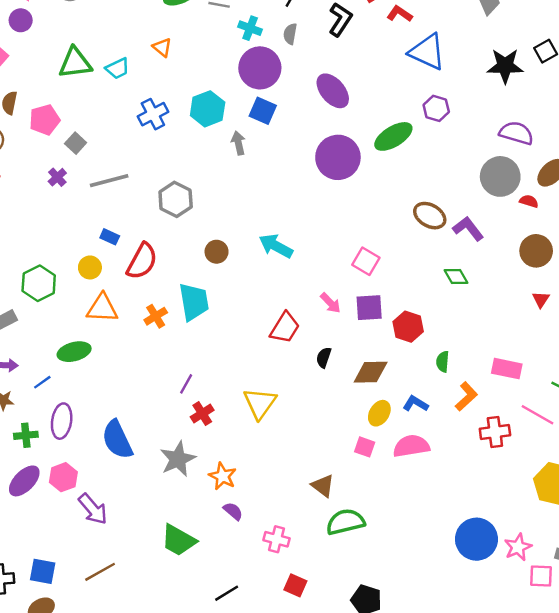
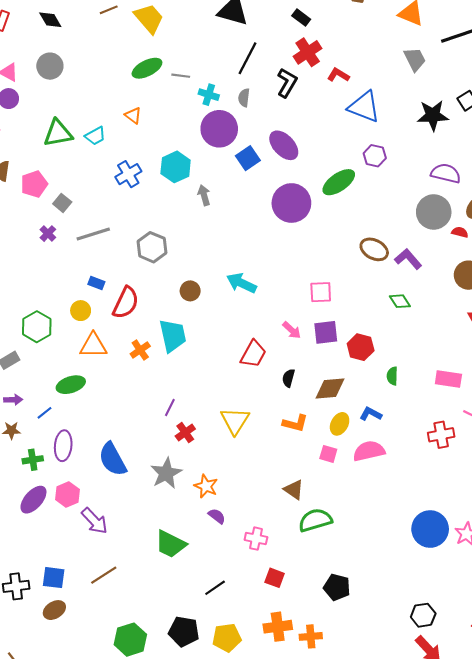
blue square: (263, 111) -> (248, 158), moved, turned 35
pink square: (366, 261) -> (321, 292), turned -30
orange L-shape: (466, 396) -> (295, 423), moved, turned 60

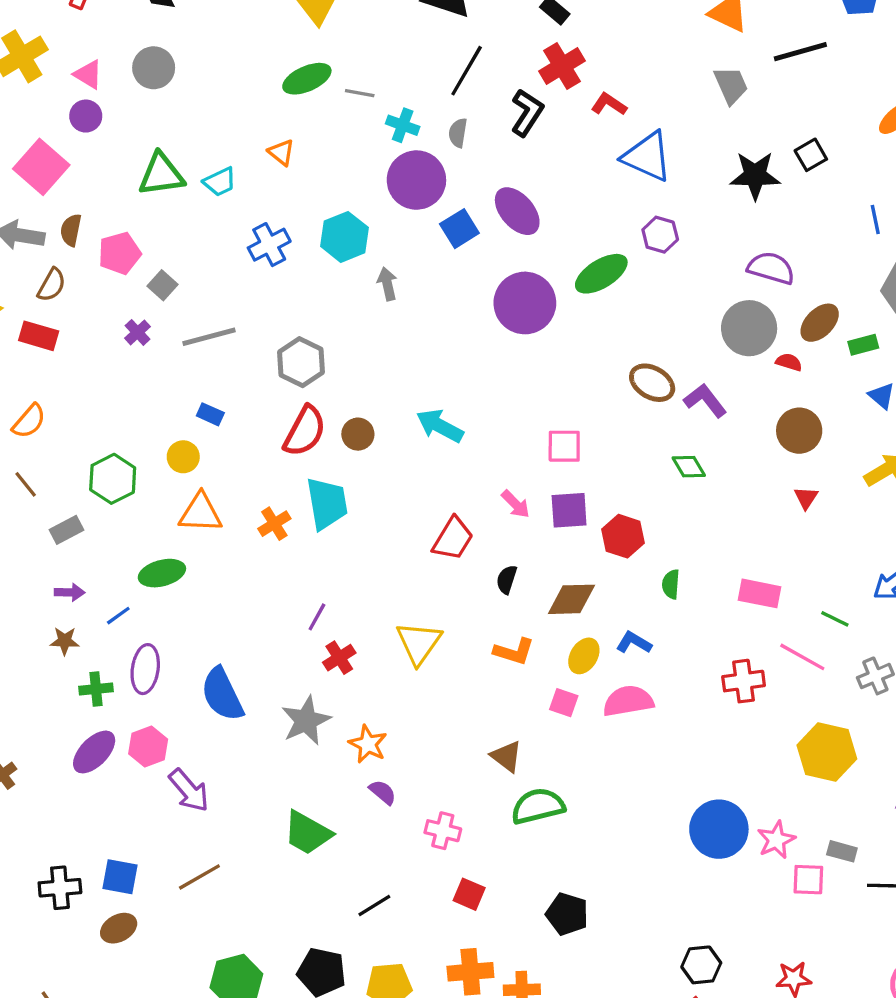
red semicircle: (126, 303) -> (305, 431), moved

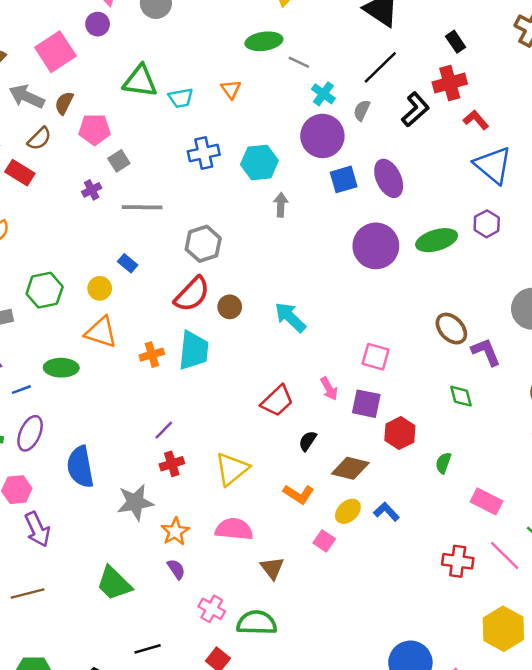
green semicircle: (671, 584) -> (443, 463), moved
pink semicircle: (628, 701) -> (234, 529), moved
green semicircle: (538, 806) -> (257, 623), moved

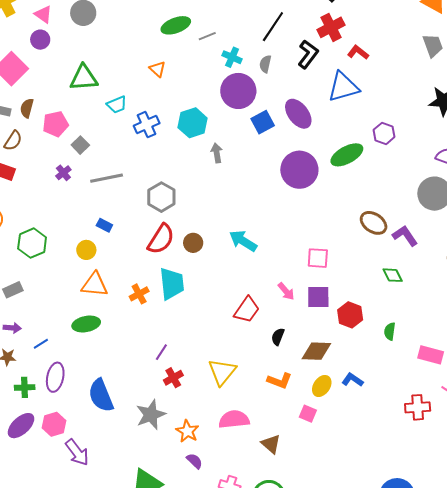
gray line: (299, 62) -> (207, 36), turned -36
cyan trapezoid: (181, 98) -> (117, 105), moved
blue triangle: (493, 165) -> (343, 87), moved, turned -44
green hexagon: (45, 290) -> (32, 243), moved
green ellipse: (61, 368) -> (86, 324), moved

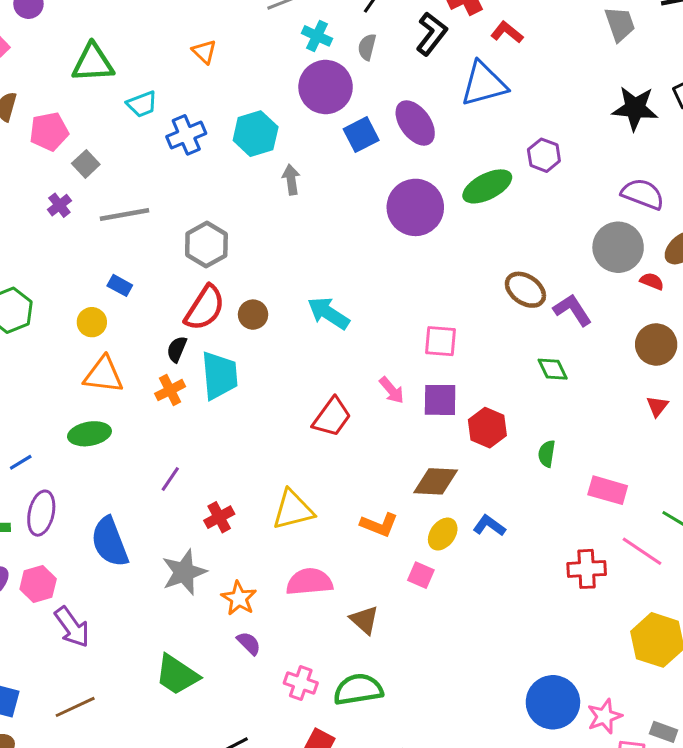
black semicircle: (278, 337) -> (177, 349), moved
purple line: (161, 352) -> (170, 479), moved
yellow triangle: (222, 372) -> (293, 510), turned 36

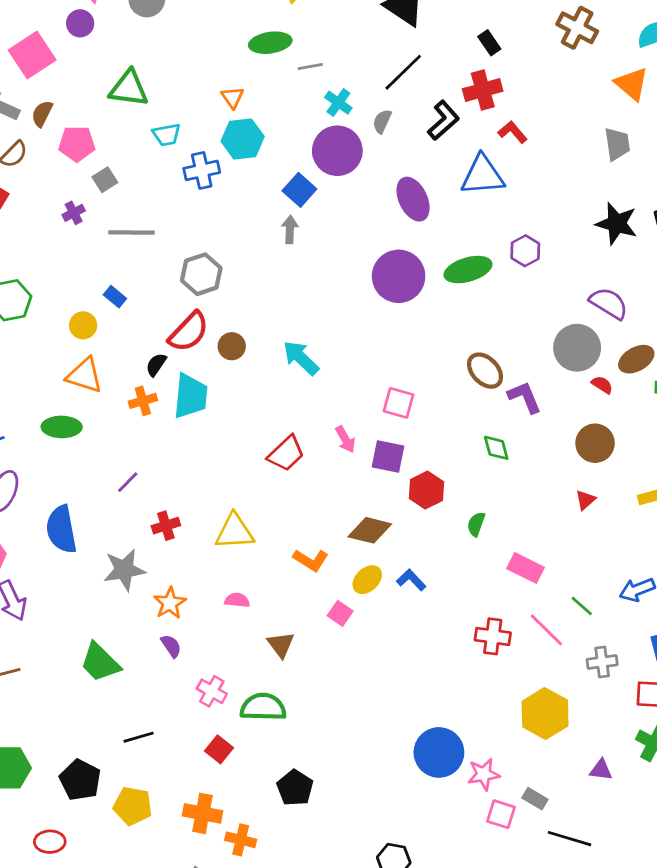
cyan hexagon: (256, 134) -> (243, 139), moved
blue square: (361, 135) -> (299, 190), moved, turned -32
pink semicircle: (309, 582) -> (237, 600), size x0.6

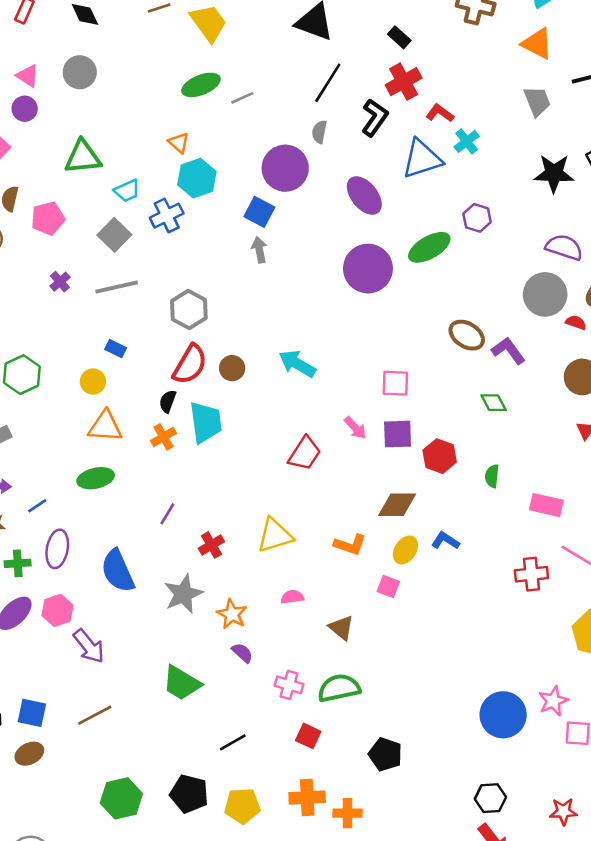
cyan cross: (338, 103) -> (467, 141), moved, turned 30
gray square: (105, 180) -> (114, 235), moved, size x1.4
blue circle: (439, 752) -> (503, 715), moved

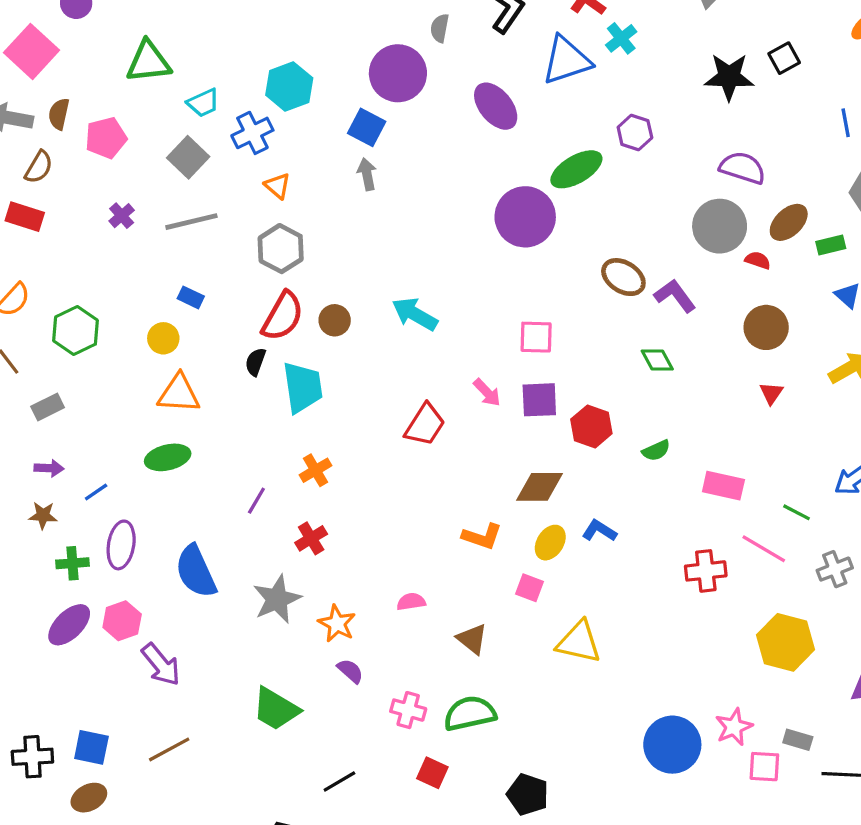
orange triangle: (179, 143) -> (277, 186), moved
purple circle: (368, 269) -> (525, 217), moved
orange cross: (163, 437) -> (315, 470), moved
green semicircle: (492, 476) -> (656, 450), turned -120
yellow triangle: (275, 535) -> (579, 642), moved, turned 30

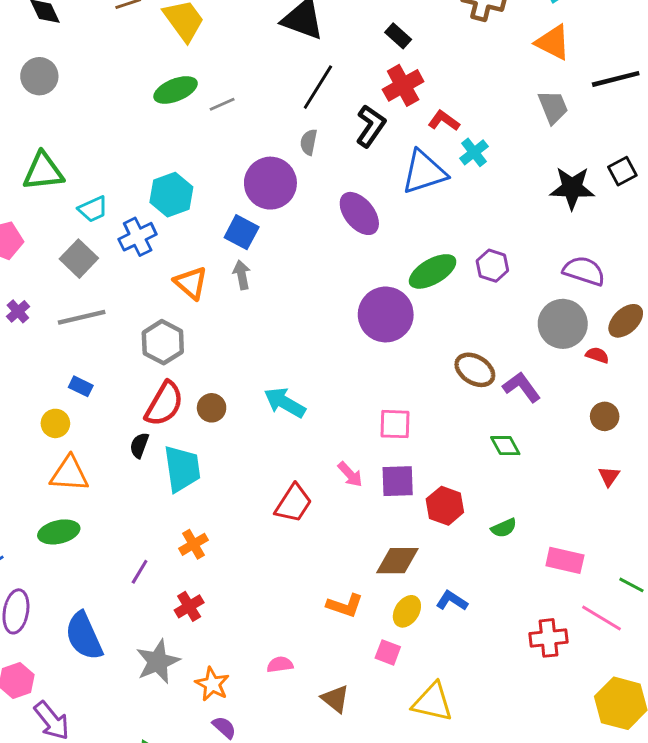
purple hexagon: (635, 133) -> (492, 266), moved
orange triangle: (277, 186) -> (191, 283), moved, size x1.4
brown circle: (766, 327) -> (605, 416), size x0.7

